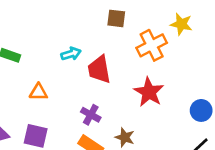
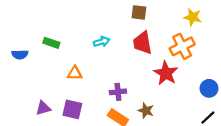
orange cross: (152, 45) -> (182, 46), moved
red trapezoid: (99, 69) -> (142, 43), moved
purple cross: (91, 115) -> (118, 92), turned -35

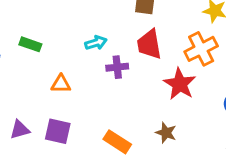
purple cross: (118, 92) -> (117, 67), moved
brown star: (146, 111) -> (166, 133), moved

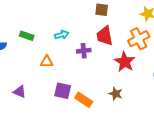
cyan arrow: (96, 43) -> (62, 35), moved
purple triangle: (20, 130) -> (20, 92), turned 40
purple square: (58, 131) -> (63, 91), moved

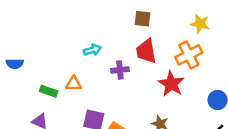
green rectangle: (27, 36) -> (49, 91), moved

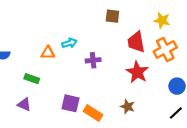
red trapezoid: (146, 51) -> (136, 42), moved
orange cross: (189, 55) -> (165, 50), moved
orange triangle: (74, 84) -> (48, 53), moved

